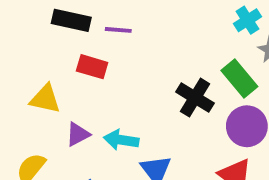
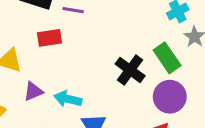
red rectangle: (92, 67) -> (49, 38), turned -30

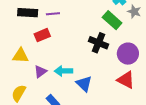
green rectangle: (167, 58) -> (112, 20), moved

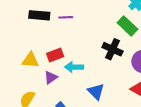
red rectangle: (42, 35) -> (55, 55), moved
cyan arrow: (63, 71) -> (74, 67), moved

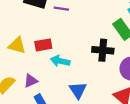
black cross: (113, 49) -> (103, 50), turned -30
purple triangle: (51, 77) -> (31, 81), moved

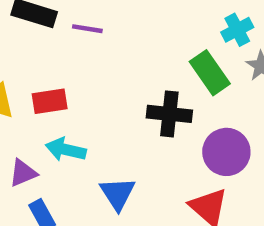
cyan arrow: (60, 61) -> (66, 150), moved

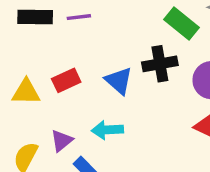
cyan arrow: (66, 150) -> (107, 130), moved
blue triangle: (118, 194) -> (119, 81), moved

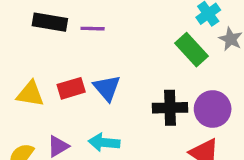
black cross: (160, 64) -> (170, 108), moved
blue triangle: (119, 81) -> (107, 88), moved

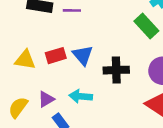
black cross: (170, 108) -> (116, 70), moved

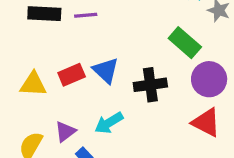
green rectangle: (146, 26) -> (185, 43), moved
cyan arrow: (81, 96) -> (109, 123), turned -30

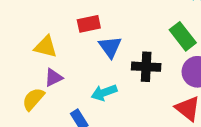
red rectangle: (72, 75) -> (89, 24), moved
purple triangle: (65, 131) -> (53, 77), moved

